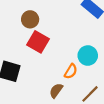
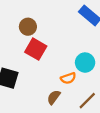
orange semicircle: (71, 71) -> (68, 78), turned 40

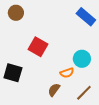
brown circle: (28, 27) -> (16, 13), moved

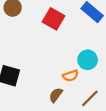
red square: (38, 47) -> (53, 19), moved

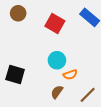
cyan circle: (88, 60) -> (57, 60), moved

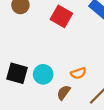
cyan circle: (57, 60) -> (43, 74), moved

